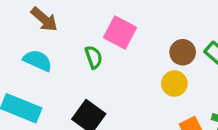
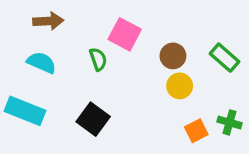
brown arrow: (44, 19) -> (48, 21), turned -44
brown circle: (183, 52) -> (173, 56), moved

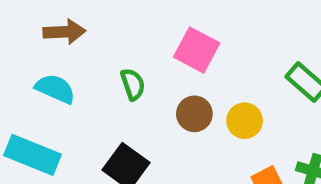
pink square: (125, 34) -> (197, 50), moved
brown circle: (173, 56) -> (194, 114), moved

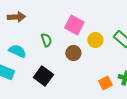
cyan semicircle: (55, 89) -> (17, 51), moved
yellow circle: (245, 121) -> (95, 40), moved

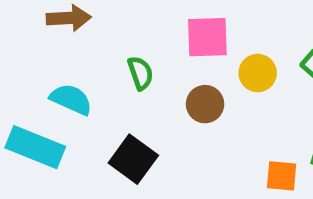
pink square: (74, 25) -> (207, 37), turned -30
orange square: (105, 83) -> (282, 176), turned 32

